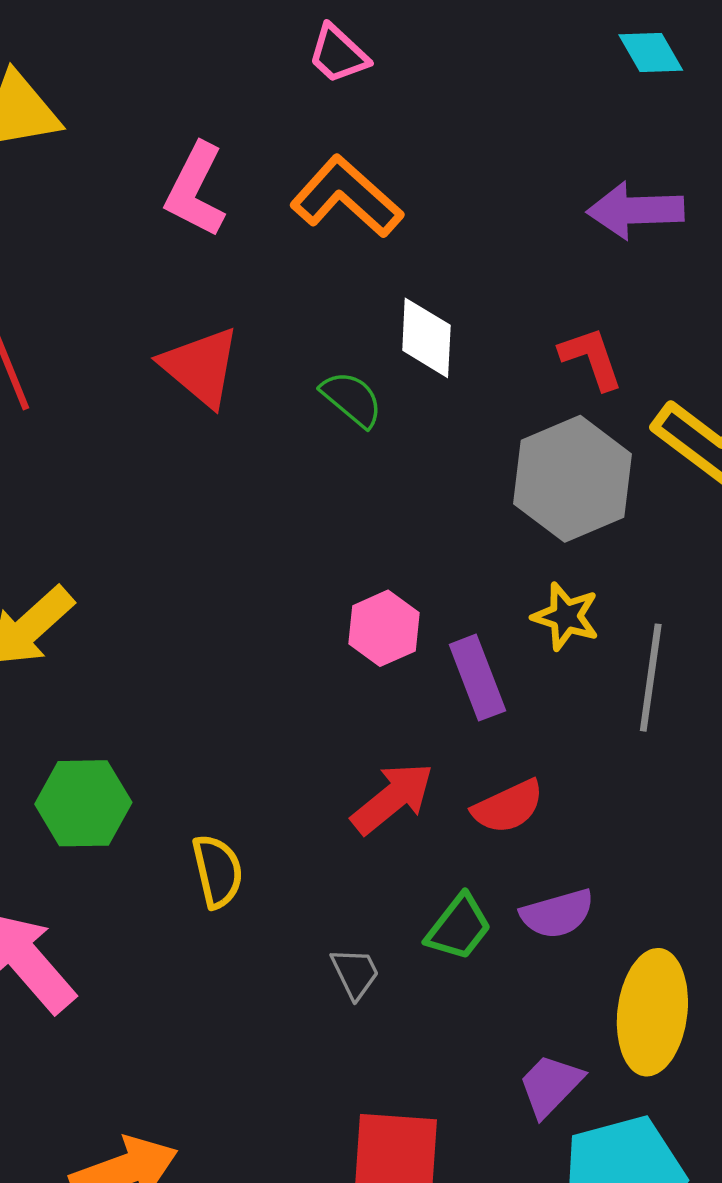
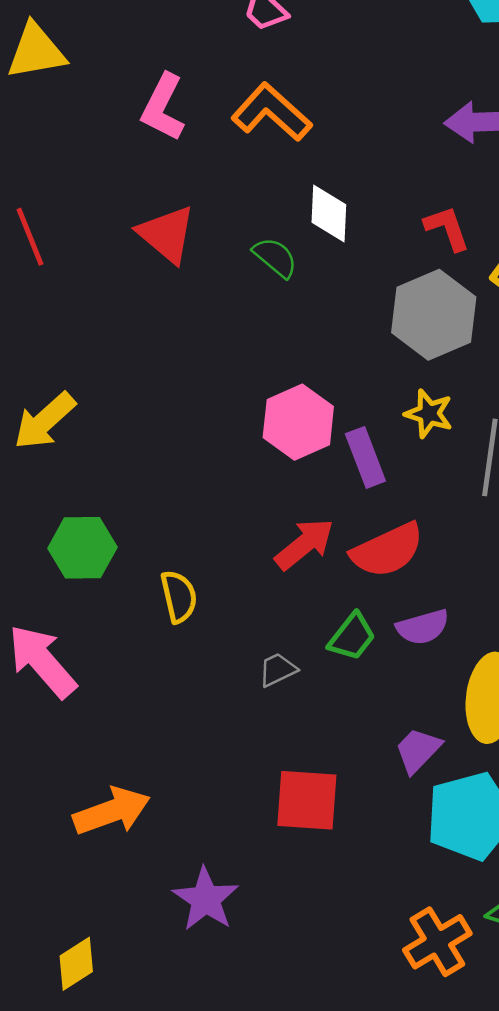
pink hexagon: (384, 628) -> (298, 422), size x1.4
red semicircle: (508, 807) -> (387, 550), size x1.4
gray trapezoid: (355, 973) -> (278, 670), turned -90

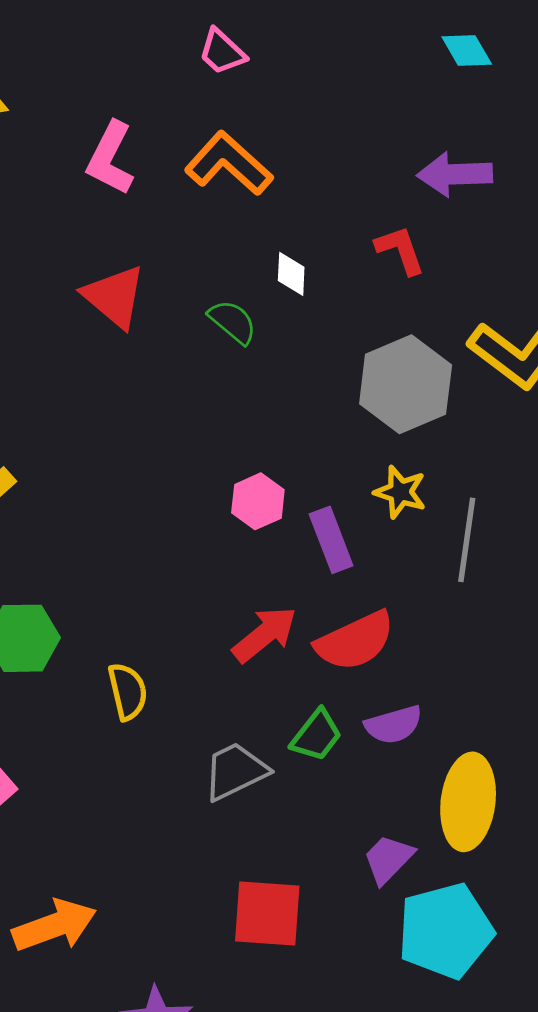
white diamond: (329, 213) -> (291, 274), size x0.7
red L-shape: (447, 228) -> (400, 250), moved
pink hexagon: (298, 422) -> (258, 501), size x0.7
gray trapezoid: (278, 670) -> (235, 771), size x1.6

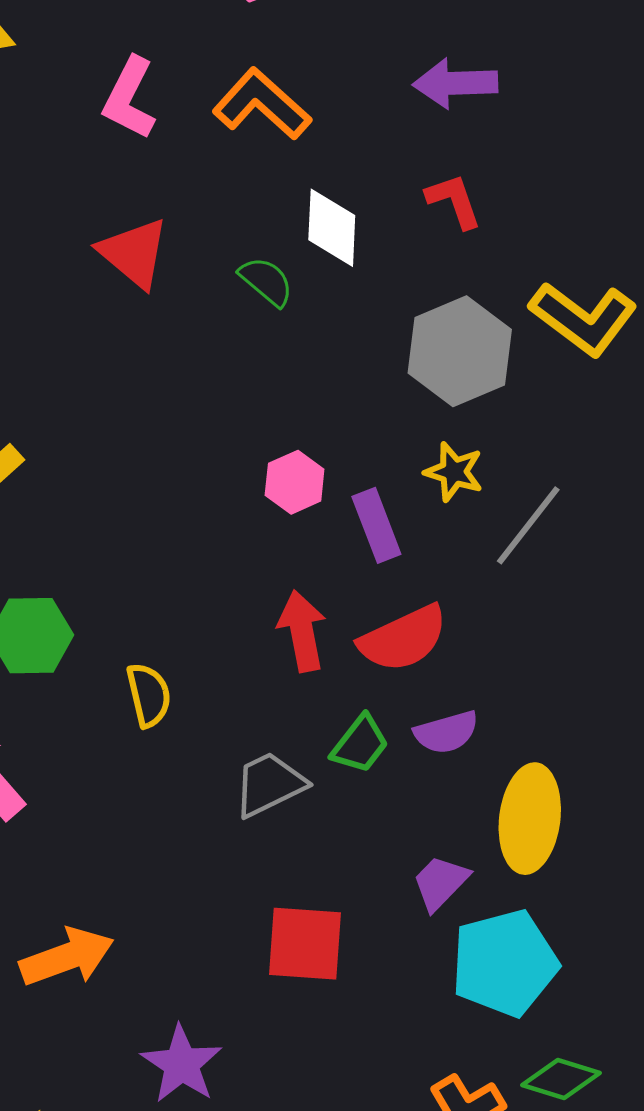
purple arrow: (455, 174) -> (455, 83), moved
white diamond: (291, 274) -> (332, 228), size x1.6
gray line: (467, 540) -> (528, 525), turned 30
red arrow: (265, 634) -> (302, 631), turned -62

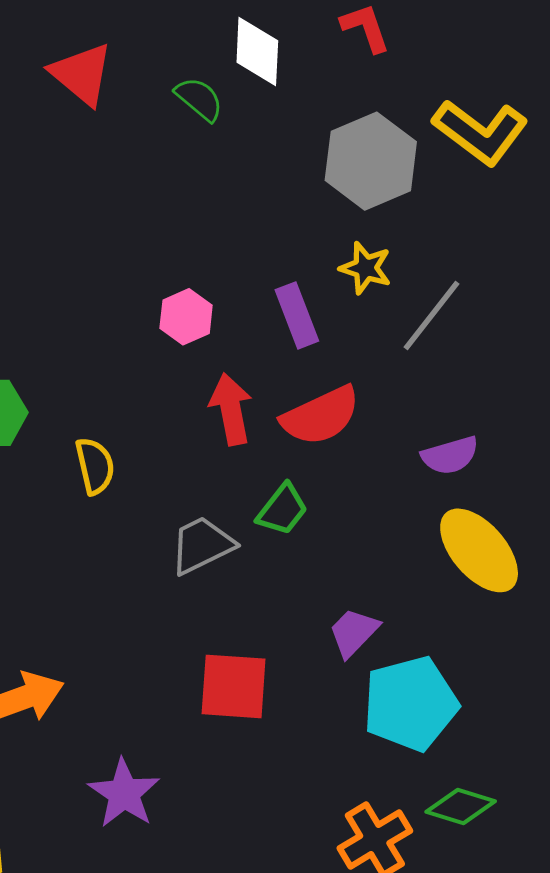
pink hexagon: (295, 482) -> (186, 317), moved
purple semicircle: (446, 732) -> (450, 455), moved
yellow ellipse: (530, 819) -> (479, 550), moved, turned -48

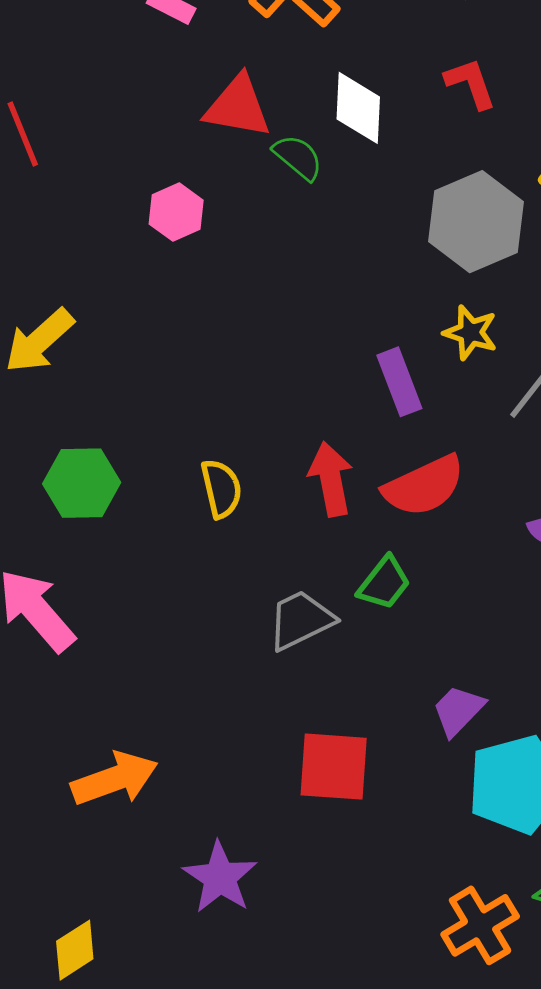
red triangle: (82, 74) -> (238, 107), moved, turned -30
pink hexagon: (186, 317) -> (176, 212), moved
yellow semicircle: (95, 466) -> (221, 489), moved

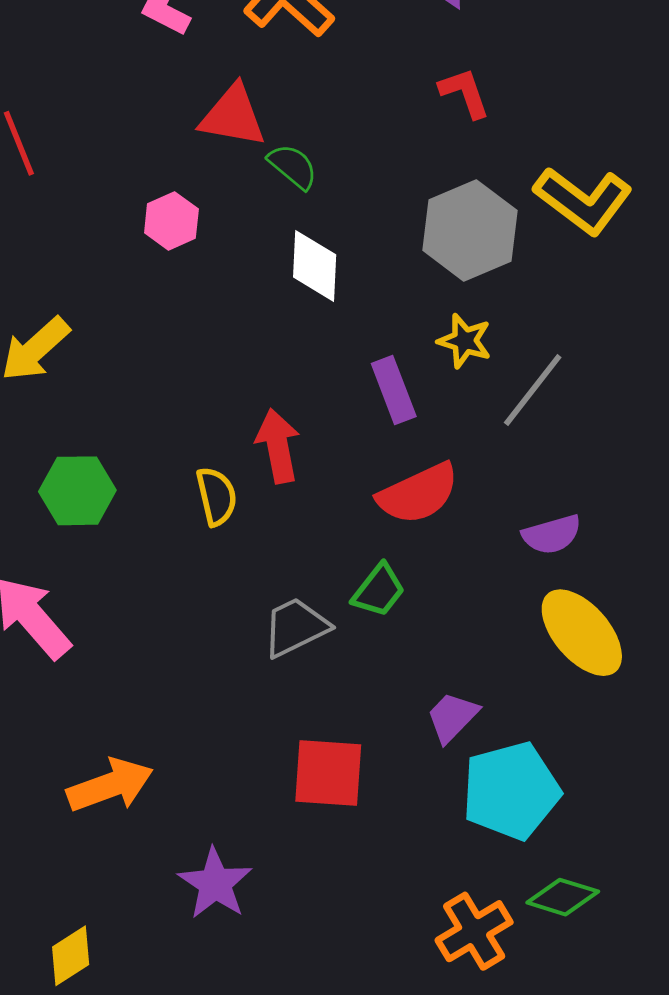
white diamond: (358, 108) -> (315, 266), moved
red arrow: (331, 479) -> (278, 446), moved

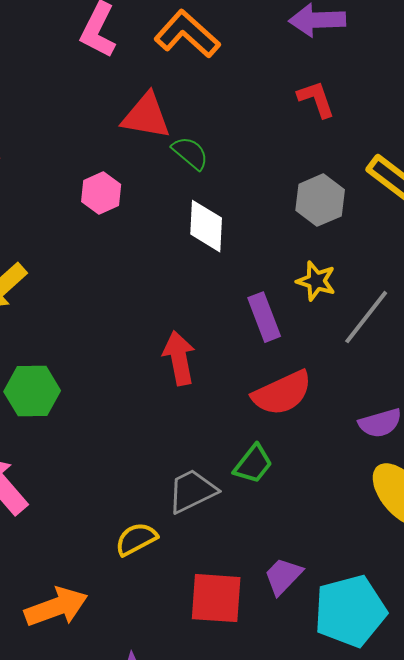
gray hexagon: (470, 230) -> (320, 200), size x0.7
yellow semicircle: (216, 496) -> (136, 539), moved, turned -105
purple trapezoid: (452, 717) -> (283, 576), moved

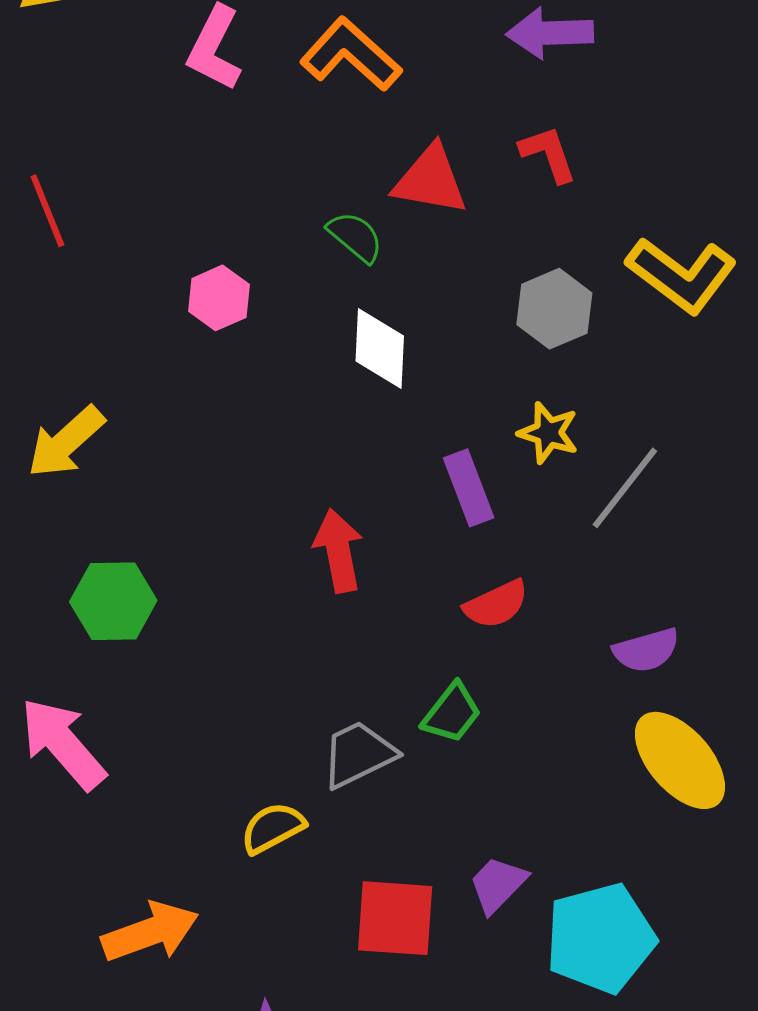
red triangle: (146, 116) -> (430, 180), moved
red semicircle: (282, 393) -> (496, 604), size x0.7

